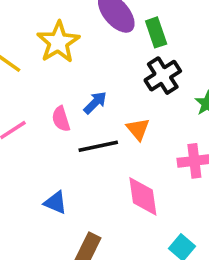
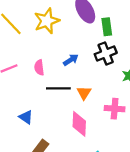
blue arrow: (95, 103) -> (71, 60), moved
orange triangle: (138, 129) -> (84, 93), moved

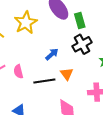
pink semicircle: (39, 67) -> (18, 72), moved
orange triangle: (84, 93) -> (67, 74), moved

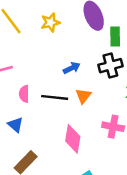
yellow star: (26, 23) -> (50, 22), size x0.7
pink semicircle: (18, 72) -> (24, 94), moved

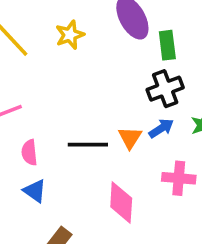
blue arrow: (72, 68) -> (161, 128), moved
pink semicircle: (24, 94) -> (29, 153), moved

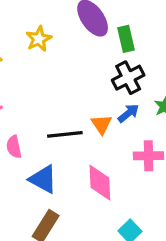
blue triangle: (35, 191) -> (43, 179), moved, size x1.4

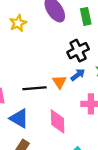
green rectangle: (126, 39) -> (86, 16), moved

